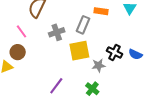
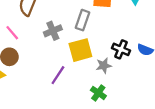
purple line: (56, 86) -> (58, 75), moved

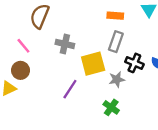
gray rectangle: (82, 20) -> (116, 42), moved
gray cross: (53, 31) -> (65, 44), turned 36

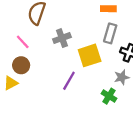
gray cross: (65, 44) -> (62, 38), turned -30
gray star: (117, 79) -> (122, 77), moved

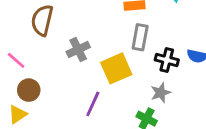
pink line: (23, 42) -> (16, 60), moved

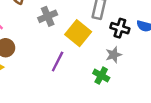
yellow square: (116, 68) -> (78, 33), turned -30

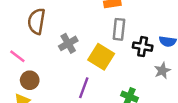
gray star: (114, 55) -> (162, 71), moved

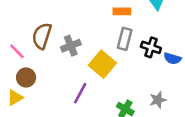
brown semicircle: (36, 21) -> (42, 36), moved
black cross: (143, 47) -> (151, 47), moved
gray star: (162, 71) -> (158, 100), moved

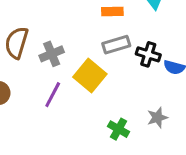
gray rectangle: (125, 39) -> (116, 45), turned 60
purple line: (80, 93) -> (53, 95), moved

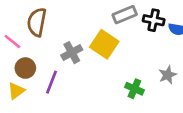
gray cross: (52, 54) -> (72, 53), moved
purple line: (53, 95) -> (51, 82), moved

